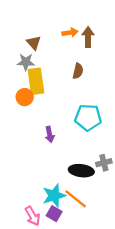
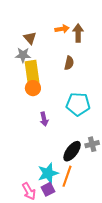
orange circle: (25, 97) -> (33, 88), moved
black ellipse: (81, 171) -> (72, 151), turned -60
orange line: (76, 199) -> (67, 176), turned 70
purple square: (54, 214) -> (48, 189), turned 32

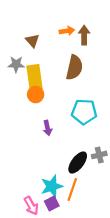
gray star: (23, 55) -> (16, 64), moved
brown semicircle: (69, 63) -> (74, 68), size x1.6

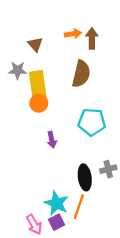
black ellipse: (78, 163) -> (85, 177), turned -45
cyan star: (52, 186) -> (56, 203), turned -30

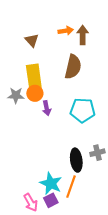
gray star: (18, 70) -> (16, 95), moved
purple arrow: (52, 140) -> (47, 108), moved

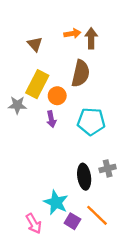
yellow rectangle: (34, 76) -> (37, 84), turned 35
orange circle: (35, 93) -> (57, 96), moved
orange line: (71, 187) -> (97, 215), moved, turned -65
purple square: (51, 200) -> (72, 221), moved, turned -32

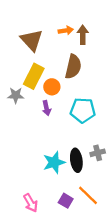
brown triangle: (35, 44) -> (32, 40), size x1.6
cyan star: (56, 202) -> (54, 162), moved, turned 30

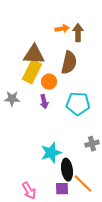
brown triangle: (32, 40) -> (34, 55), moved, turned -45
gray star: (16, 95) -> (12, 99), moved
black ellipse: (76, 160) -> (67, 170), moved
purple square: (66, 201) -> (62, 189), turned -32

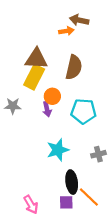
brown arrow: (78, 33) -> (79, 20), moved, turned -78
orange circle: (49, 82) -> (52, 96), moved
cyan star: (51, 153) -> (58, 150), moved

